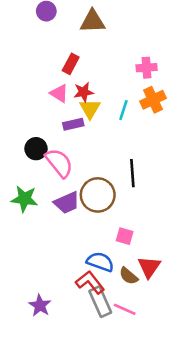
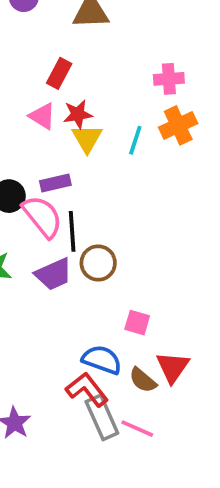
purple rectangle: (73, 124) -> (55, 183), moved
black line: (132, 173) -> (72, 231), moved
brown circle: (98, 195) -> (98, 263), size x0.7

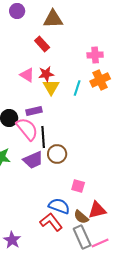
red rectangle: (59, 73) -> (42, 44), moved, turned -70
red triangle: (173, 367) -> (97, 210), turned 42
gray rectangle: (102, 417) -> (82, 237), moved
pink line: (137, 429) -> (100, 243), moved, turned -48

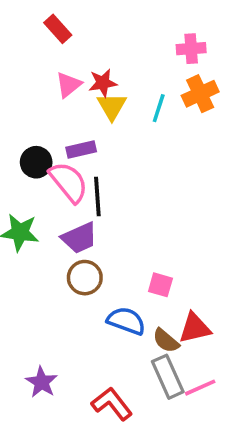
red rectangle: (42, 44) -> (58, 29), moved
pink triangle: (27, 75) -> (69, 85), turned 49
brown circle: (57, 154) -> (85, 278), moved
red L-shape: (51, 222) -> (112, 404), moved

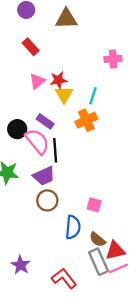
orange cross: (200, 94) -> (86, 120), moved
purple rectangle: (81, 150) -> (45, 121), turned 48
blue semicircle: (126, 321) -> (73, 227), turned 75
red triangle: (195, 328) -> (115, 251), moved

